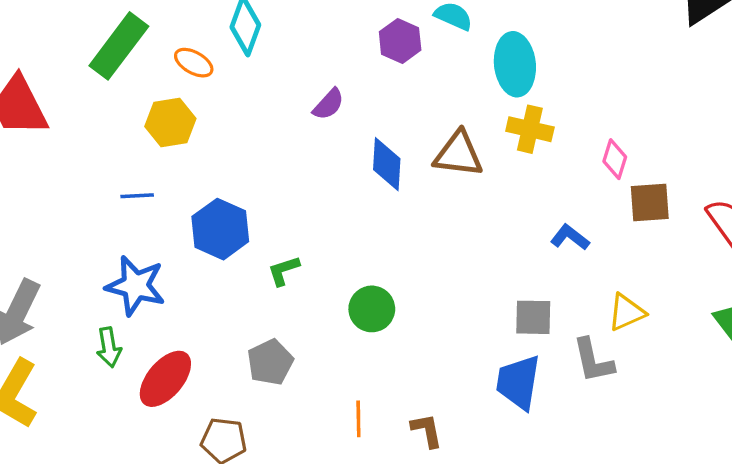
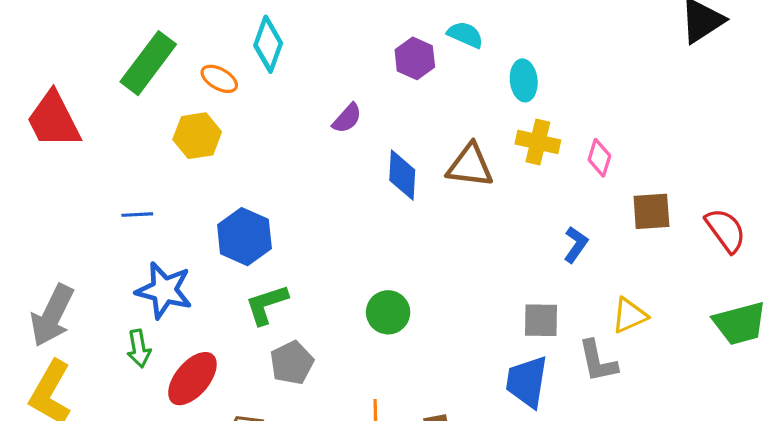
cyan ellipse: (515, 64) -> (524, 80), size x0.7
pink diamond: (615, 159) -> (599, 158), moved
blue line: (137, 196) -> (137, 215), moved
blue L-shape: (570, 237) -> (576, 244), turned 87
green L-shape: (284, 271) -> (267, 304), moved, size x1.4

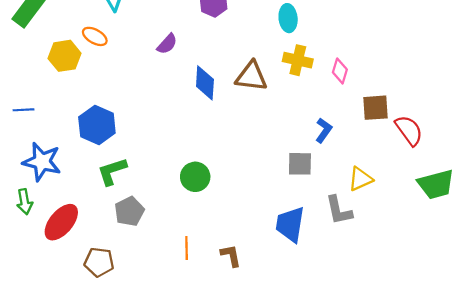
orange ellipse: (219, 79) -> (95, 36), moved
red semicircle: (726, 230) -> (409, 130), moved
gray square: (541, 320) -> (300, 164), moved

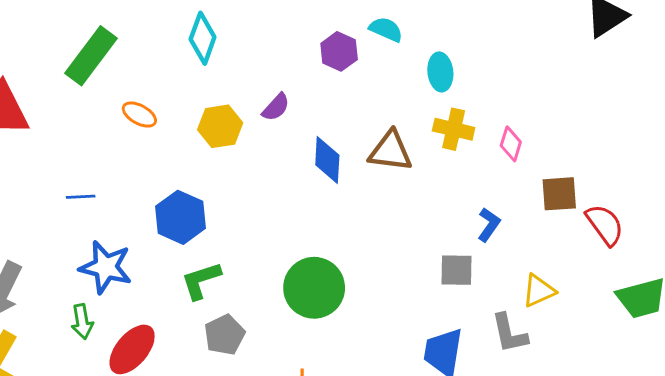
orange ellipse: (95, 36) -> (139, 115), moved
yellow hexagon: (65, 56) -> (220, 126), moved
green circle: (195, 177) -> (314, 288), size x1.5

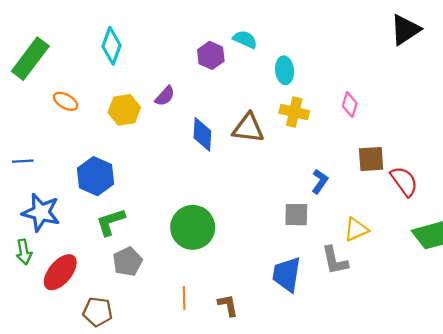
pink diamond: (511, 144) -> (350, 105), moved

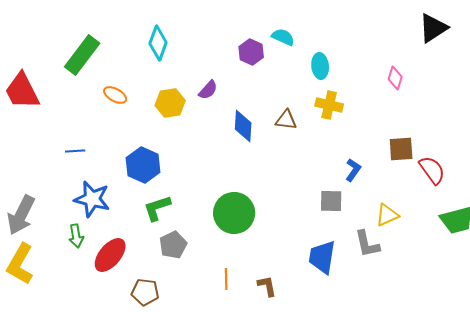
pink diamond: (350, 105) -> (395, 78), moved
brown triangle: (248, 128) -> (286, 120), size x0.7

